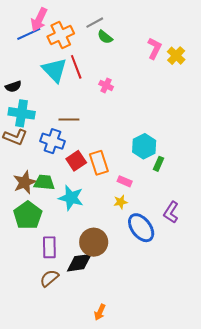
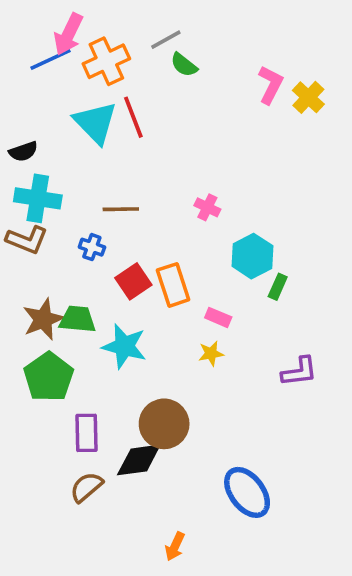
pink cross: (106, 85) -> (207, 207), moved
blue cross: (52, 141) -> (92, 247), size x0.6
purple L-shape: (171, 212) -> (299, 372), turned -130
blue ellipse: (141, 228) -> (247, 492), moved

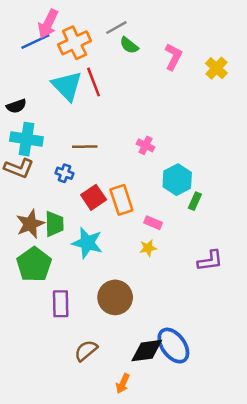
pink L-shape: (270, 85) -> (173, 57), moved
green trapezoid: (77, 319) -> (54, 224), turned 84
black diamond: (139, 460) -> (147, 351), moved
brown semicircle: (86, 487) -> (86, 351), moved

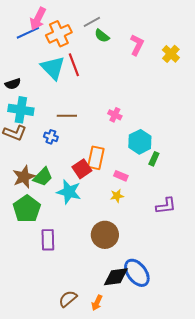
red square: (94, 197) -> (82, 169), moved
orange rectangle: (121, 200) -> (96, 158), turned 30
green trapezoid: (54, 224) -> (43, 177), turned 45
brown circle: (115, 297) -> (105, 235), moved
brown semicircle: (86, 351) -> (68, 299), moved

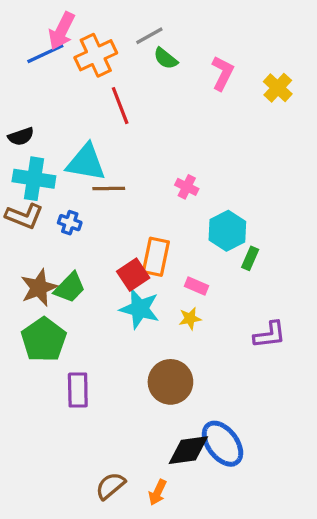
cyan triangle: (53, 68) -> (86, 162), moved, turned -36
blue cross: (51, 137) -> (70, 223), moved
cyan star: (69, 192) -> (140, 309), moved

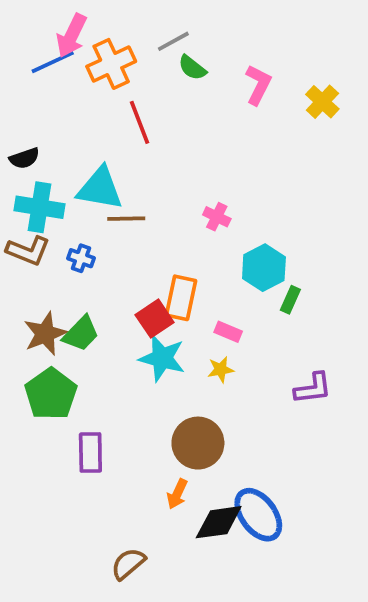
orange arrow: (157, 492) -> (177, 494), moved

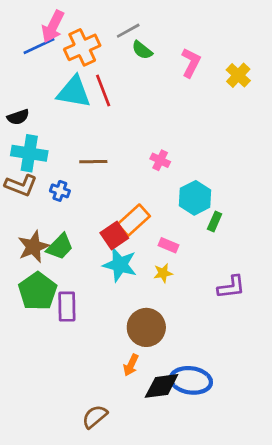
cyan triangle: (100, 188) -> (74, 92), moved
orange rectangle: (181, 298) -> (134, 220), turned 36
purple rectangle: (90, 452) -> (67, 307), moved
blue ellipse: (258, 515) -> (191, 380), turned -45

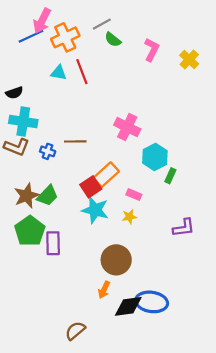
cyan triangle: (74, 92) -> (59, 73), size x0.6
pink cross: (160, 160) -> (127, 127), size x1.6
brown line: (93, 162) -> (75, 141), moved

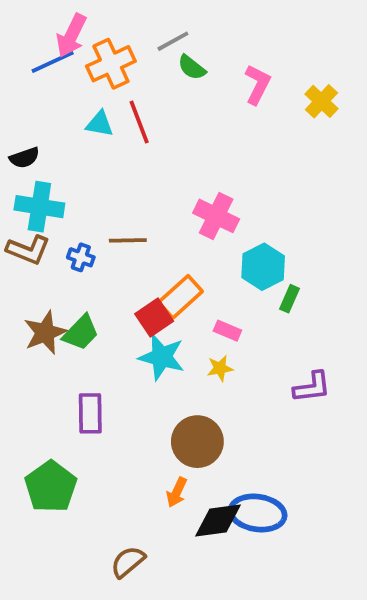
green pentagon: (30, 231) -> (51, 487), moved

